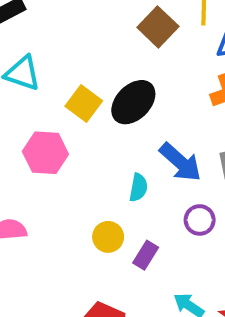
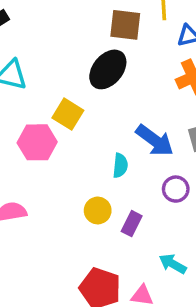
brown square: (158, 27) -> (125, 25), turned -32
black ellipse: (133, 102) -> (108, 69), moved
yellow square: (84, 104) -> (68, 114), moved

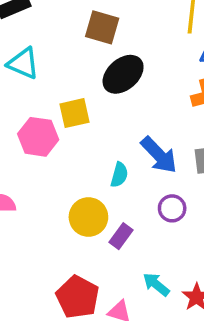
brown square: (125, 25) -> (102, 27), moved
yellow square: (68, 114) -> (74, 113), turned 36
yellow circle: (98, 210) -> (88, 217), size x1.4

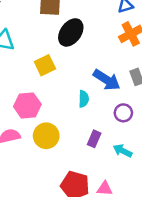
pink hexagon: (38, 137) -> (27, 105), moved
yellow circle: (88, 217) -> (46, 136), moved
cyan arrow: (156, 284) -> (123, 151), moved

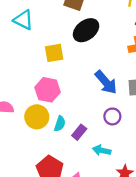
cyan semicircle: (84, 99) -> (60, 124), moved
pink hexagon: (27, 105) -> (48, 90), moved
cyan arrow: (123, 151) -> (102, 150), turned -30

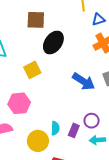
pink hexagon: (48, 90) -> (19, 103), moved
purple circle: (112, 116) -> (92, 121), moved
yellow circle: (37, 117) -> (38, 141), moved

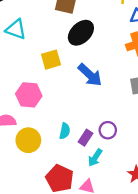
blue arrow: (84, 81) -> (90, 75), moved
cyan arrow: (97, 140) -> (95, 158), moved, turned -63
yellow circle: (38, 141) -> (28, 140), moved

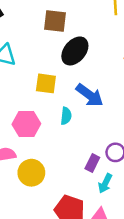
yellow square: (51, 60) -> (46, 83), turned 30
cyan semicircle: (65, 131) -> (66, 116), moved

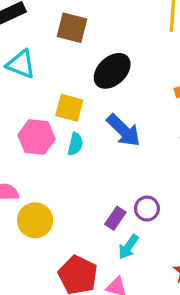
brown square: (55, 21) -> (72, 28), moved
cyan semicircle: (66, 116) -> (75, 144), moved
pink hexagon: (26, 124) -> (36, 137), moved

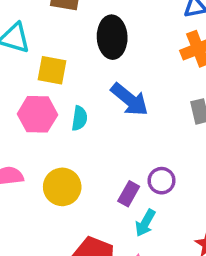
black ellipse: (112, 71) -> (112, 37), turned -45
yellow square: (69, 108) -> (52, 70), moved
yellow circle: (35, 220) -> (62, 187), moved

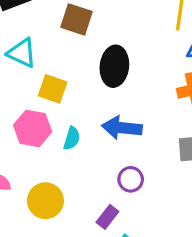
blue arrow: (130, 99) -> (122, 128), turned 138
purple circle: (162, 181) -> (131, 179), moved

